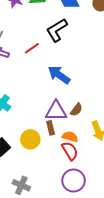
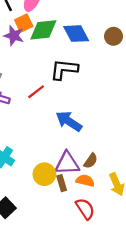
black L-shape: (57, 30) -> (64, 69), turned 40
orange semicircle: (70, 137) -> (85, 181), moved
yellow circle: (30, 139) -> (44, 174), moved

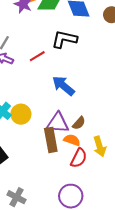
yellow circle: (44, 174) -> (21, 114), moved
brown rectangle: (62, 183) -> (51, 140), size x1.6
red semicircle: (85, 209) -> (79, 158), moved, turned 54

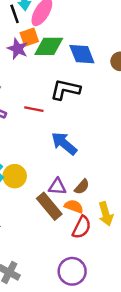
red line: (37, 56) -> (34, 109), turned 42
purple triangle: (58, 123) -> (57, 187), size x0.7
brown rectangle: (51, 140) -> (49, 206), turned -30

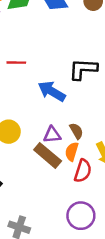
black L-shape: (65, 90) -> (83, 69), moved
brown semicircle: (82, 187) -> (76, 131), turned -63
orange semicircle: (74, 206) -> (72, 152), turned -84

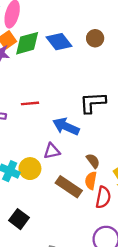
purple triangle: (52, 135) -> (52, 151), moved

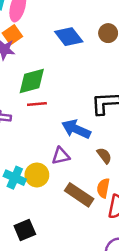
green diamond: (27, 43) -> (32, 81), moved
brown semicircle: (93, 161) -> (104, 156), moved
black square: (19, 219) -> (25, 230), turned 30

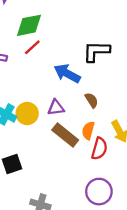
red line: (37, 104) -> (32, 47), turned -42
purple triangle: (61, 156) -> (56, 108), moved

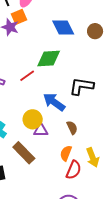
green diamond: (29, 25) -> (49, 58), moved
yellow circle: (27, 113) -> (33, 119), moved
brown rectangle: (65, 135) -> (24, 153), moved

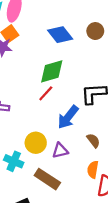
red line: (27, 76) -> (46, 93), moved
blue arrow: (54, 102) -> (68, 117), turned -75
yellow circle: (33, 119) -> (36, 143), moved

